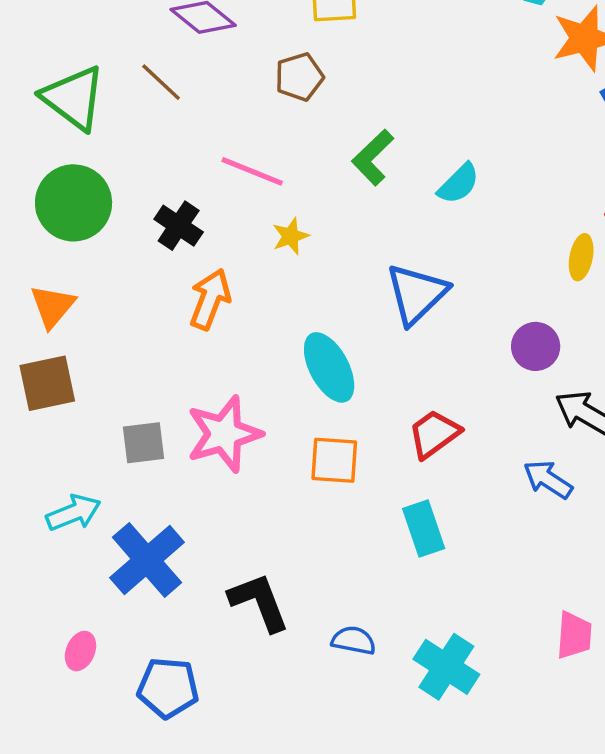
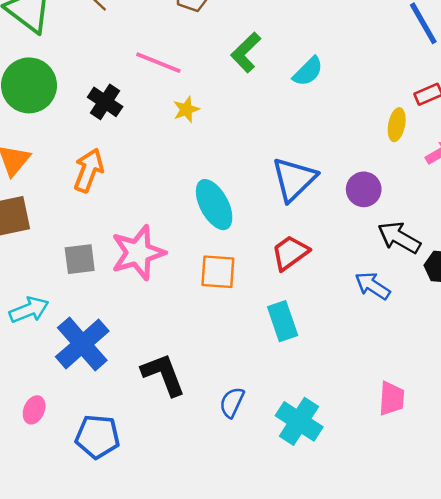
blue triangle: (417, 294) -> (294, 179), moved
orange arrow: (210, 299) -> (89, 170), moved
blue semicircle: (354, 641) -> (232, 402), turned -76

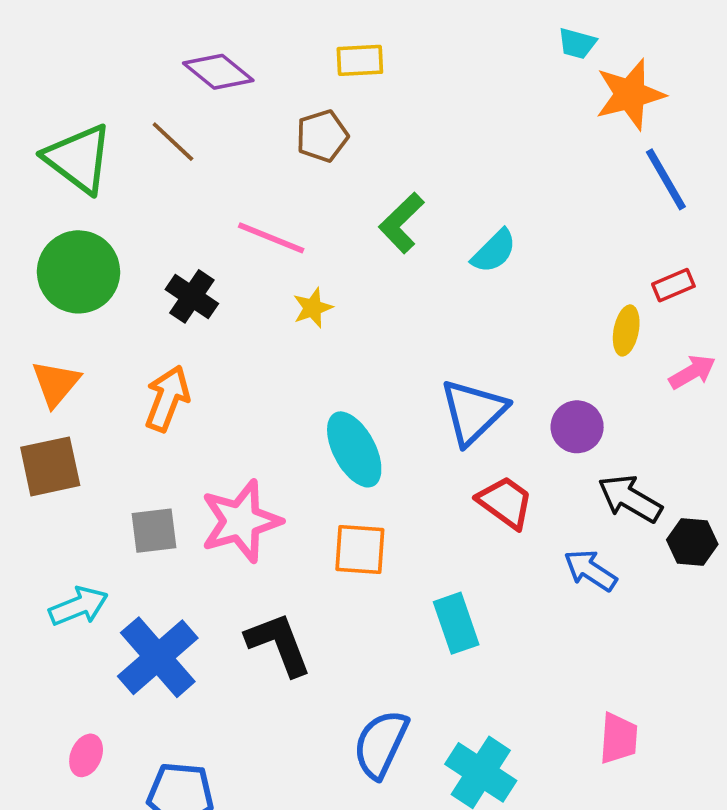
red trapezoid: (290, 253) -> (505, 502), moved, turned 72
black L-shape: (163, 374) -> (279, 644), moved
blue semicircle: (232, 402) -> (381, 744), size x1.5

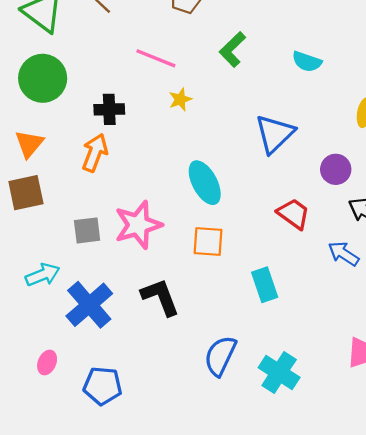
cyan semicircle: (494, 251) -> (307, 62), moved, turned 64
black cross: (192, 296) -> (109, 109), moved, turned -36
blue triangle: (473, 412) -> (275, 134), moved

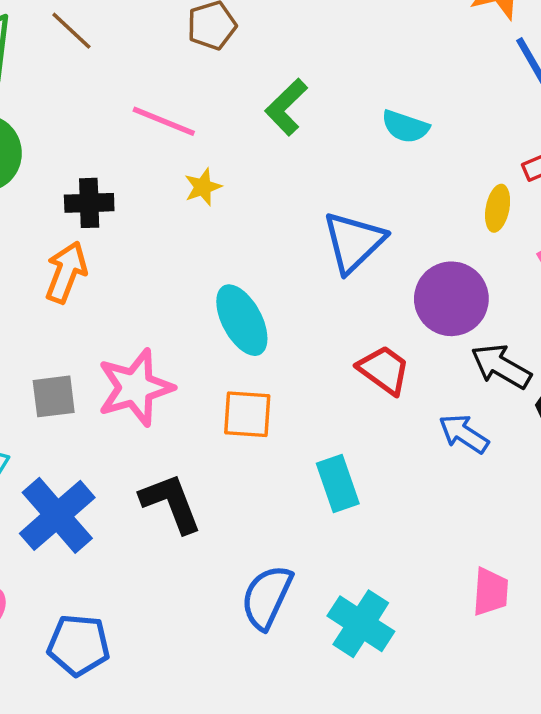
purple circle: (336, 169) -> (451, 299), size x1.5

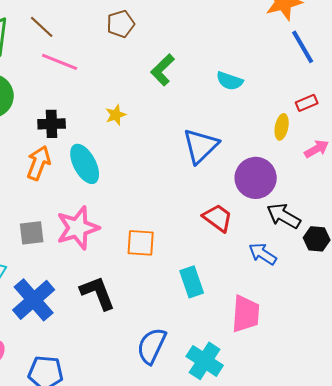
pink line: (164, 121) -> (60, 62), moved
cyan ellipse: (242, 320) -> (85, 164), moved
pink trapezoid: (490, 592) -> (246, 314), moved, size x1.4

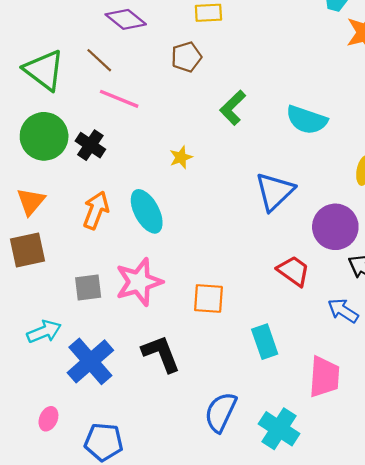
cyan semicircle: (230, 81) -> (307, 120), size x1.4
black cross: (52, 124) -> (90, 145), moved, turned 36

